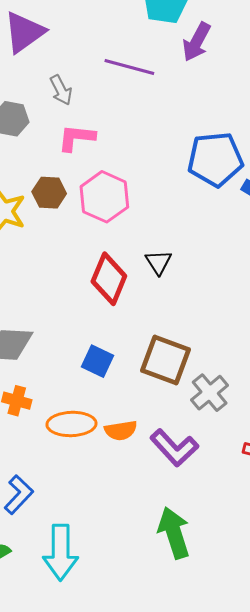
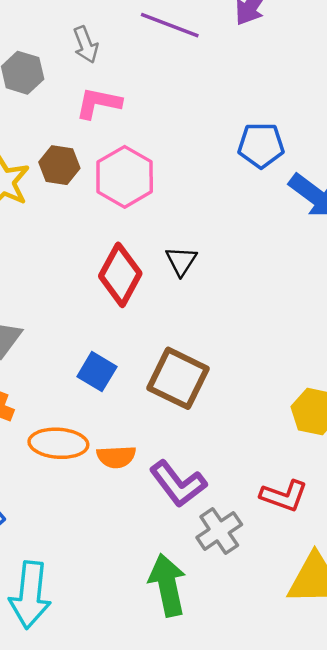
blue pentagon: (215, 159) -> (261, 145), size x0.7
gray cross: (210, 393) -> (219, 531), moved

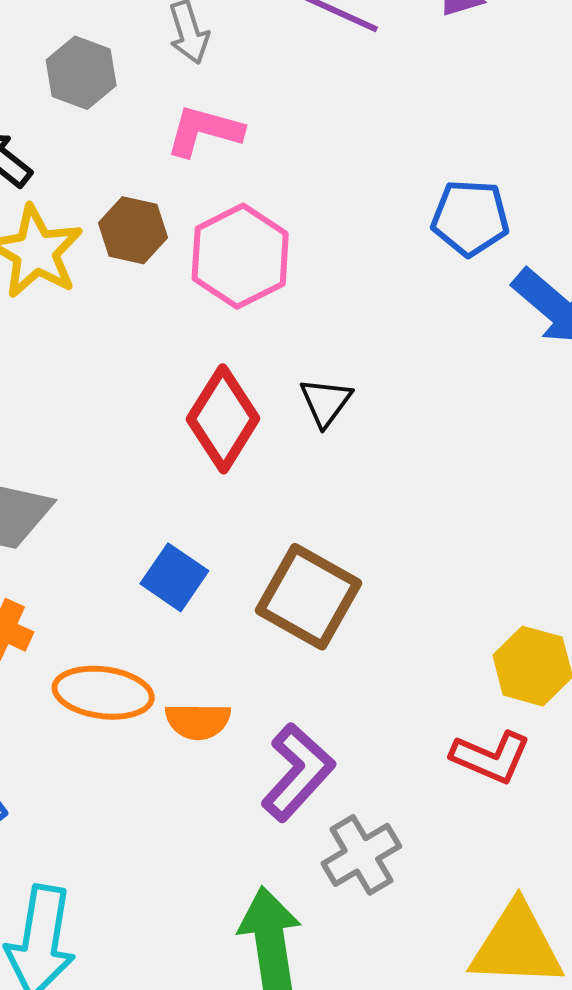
purple L-shape: (178, 484) -> (298, 772), turned -104
red L-shape: (284, 496) -> (491, 757), moved

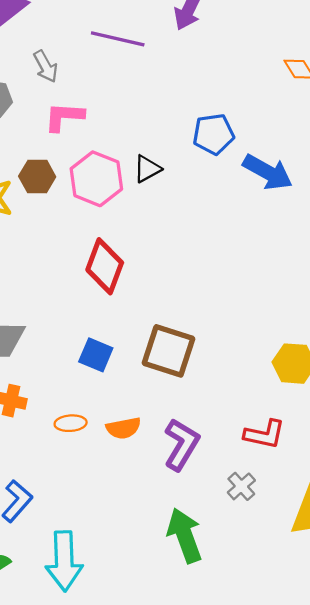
black triangle: (326, 402) -> (147, 169), moved, turned 36
orange ellipse: (103, 693) -> (71, 423), size x0.6
red L-shape: (491, 757) -> (265, 434), moved
gray cross: (361, 855) -> (241, 486), moved, size x0.7

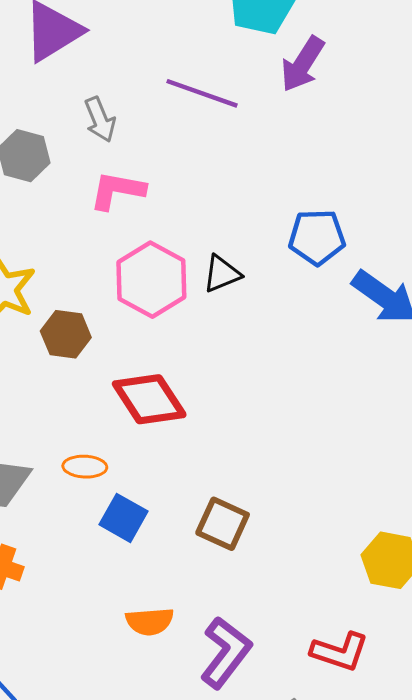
brown hexagon: (37, 176) -> (66, 334), moved
red diamond: (105, 266) -> (149, 399), turned -60
brown square: (169, 351) -> (223, 524), size x0.7
orange ellipse: (71, 423) -> (85, 467), moved

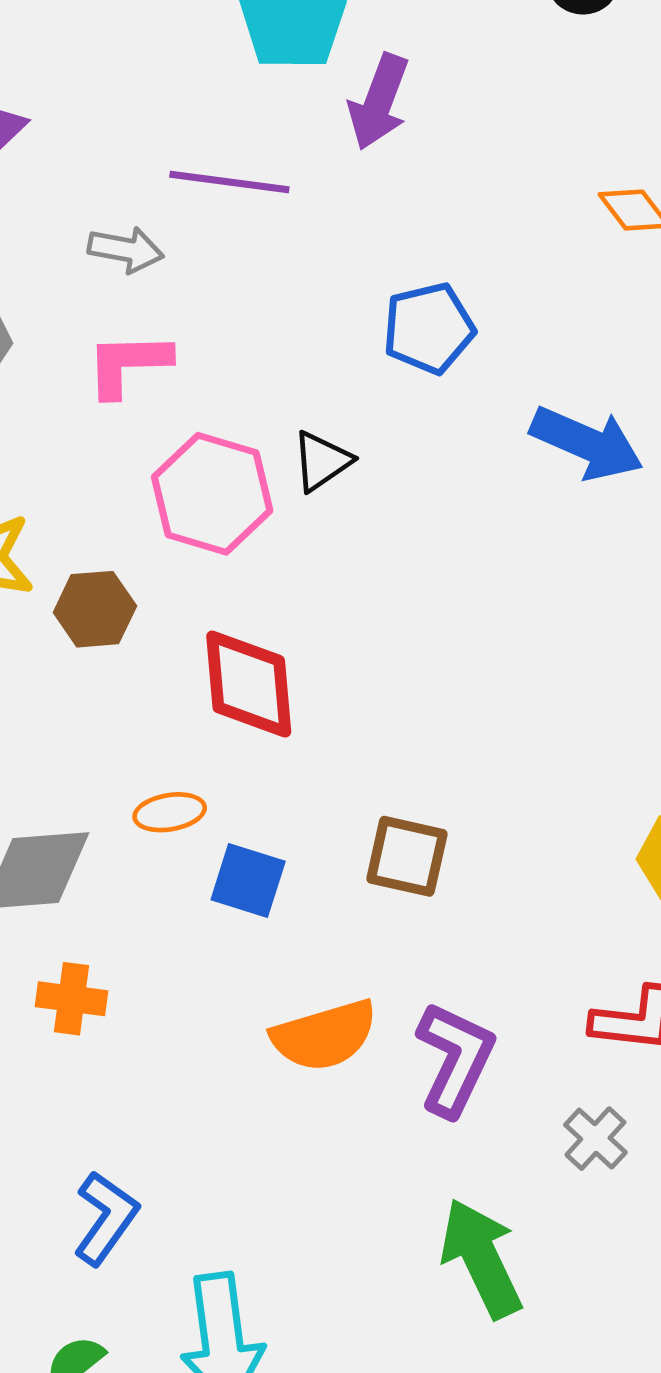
gray arrow: (100, 119) -> (126, 250), moved, turned -45
blue pentagon: (317, 237) -> (429, 328), moved
red diamond: (149, 399) -> (249, 684), turned 40
orange semicircle: (150, 621) -> (324, 1035), size x1.4

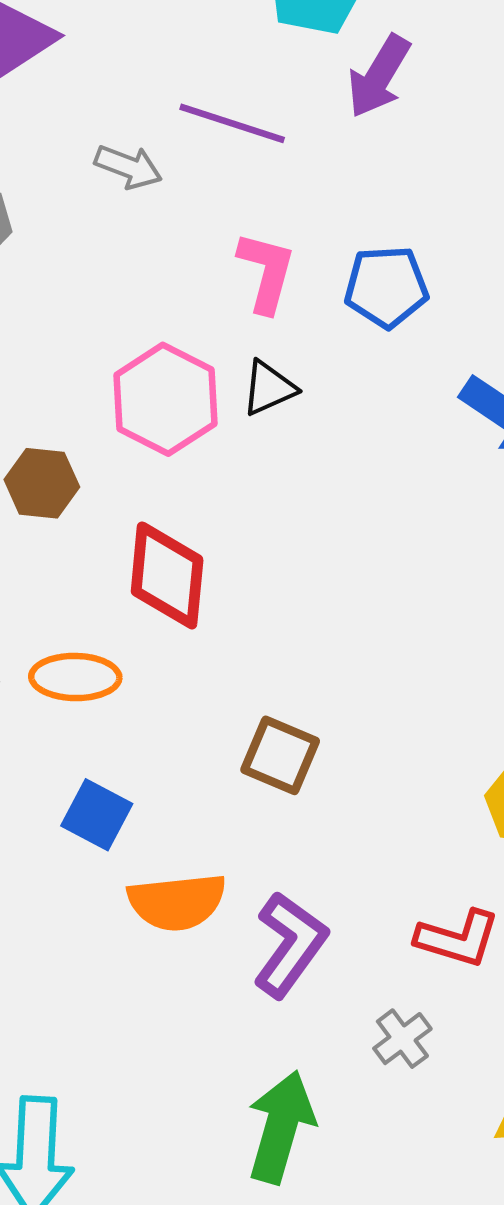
pink L-shape: (128, 364) -> (266, 272), moved, turned 96
orange ellipse: (170, 812) -> (75, 677), size x1.4
blue square: (248, 881) -> (97, 815), moved
green arrow: (481, 1258) -> (281, 1127), turned 31

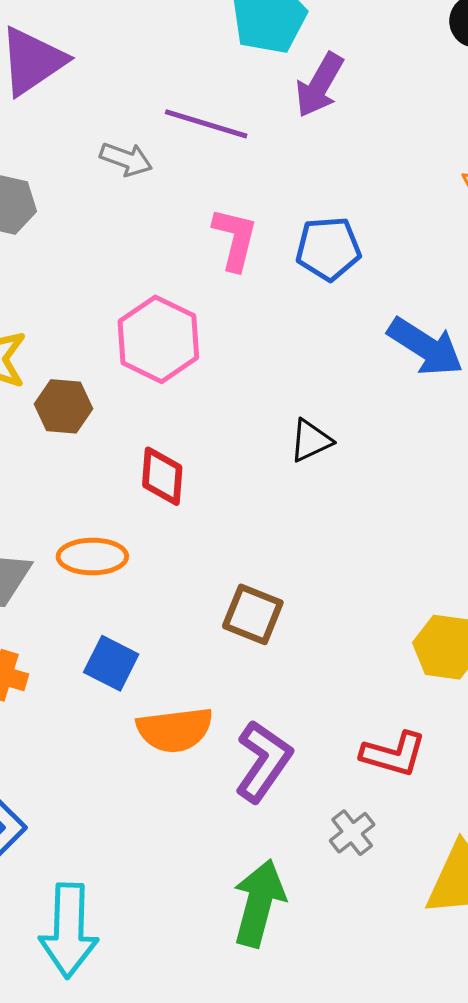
black triangle: (269, 388) -> (311, 441), moved
red diamond: (167, 575) -> (162, 476), size x0.7

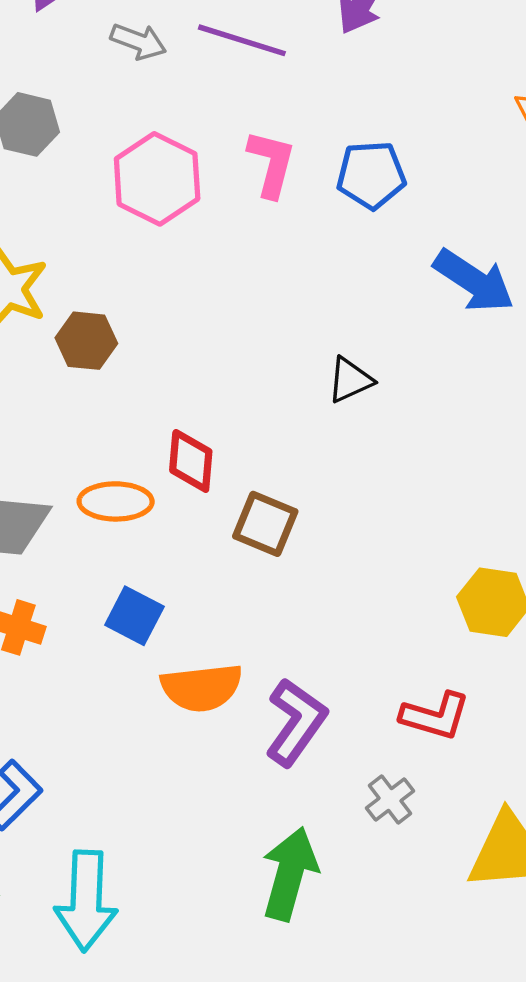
gray arrow: (126, 159) -> (138, 41), moved
pink hexagon: (158, 339) -> (157, 179), moved
red diamond: (162, 476) -> (191, 461), moved
brown square: (253, 614) -> (265, 524), moved

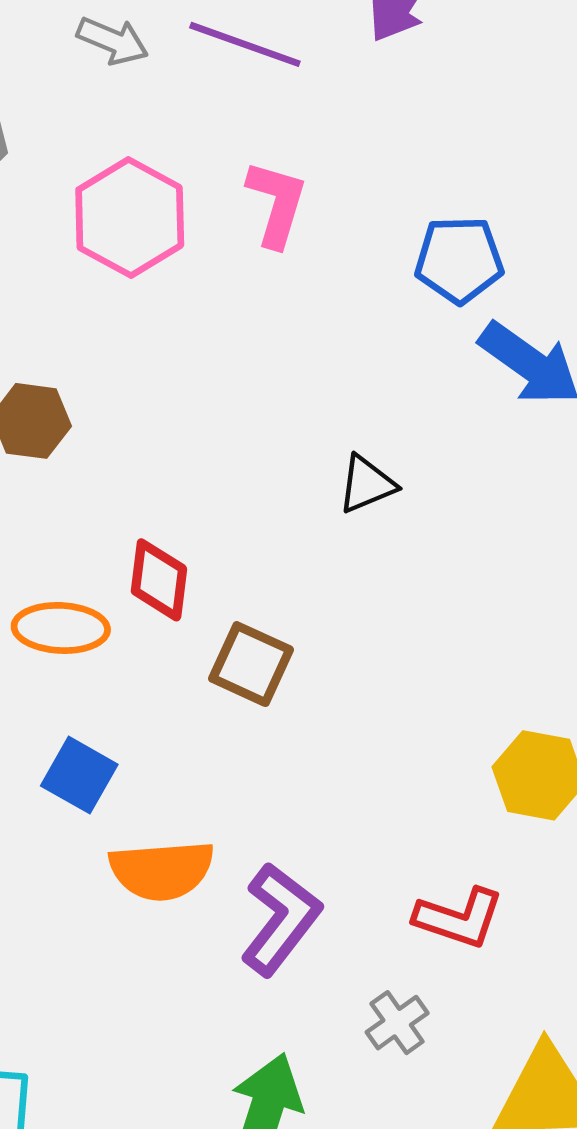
blue pentagon: (371, 175) -> (459, 260), moved

